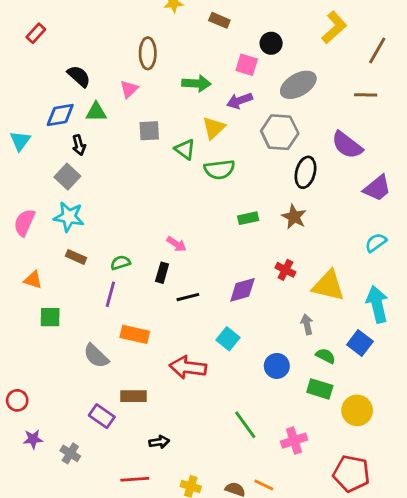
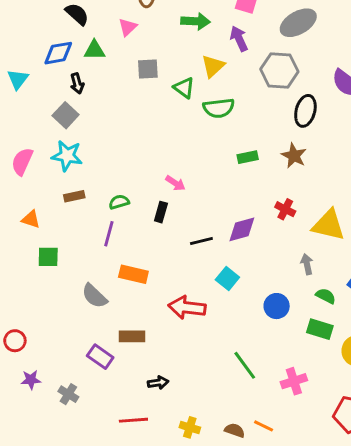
purple arrow: (240, 101) -> (239, 39), turned 85
brown rectangle: (76, 257) -> (74, 196), turned -36
black line: (188, 297) -> (201, 241), moved

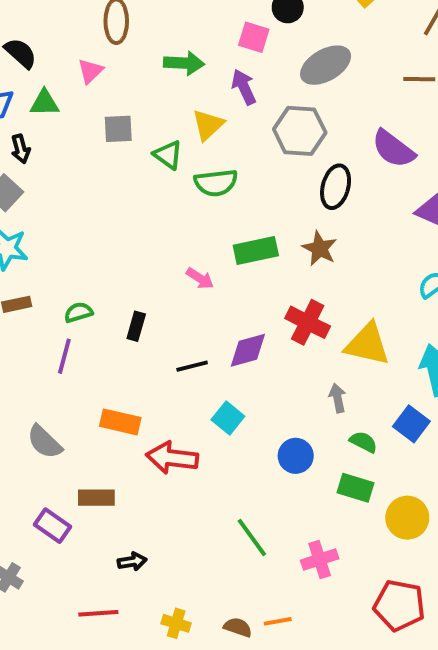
green rectangle: (248, 157) -> (256, 251), size x1.5
pink arrow: (175, 183) -> (200, 278), moved
red cross: (285, 209) -> (308, 322), size x1.5
orange rectangle: (133, 274) -> (120, 422), moved
orange line: (264, 426) -> (278, 621), turned -36

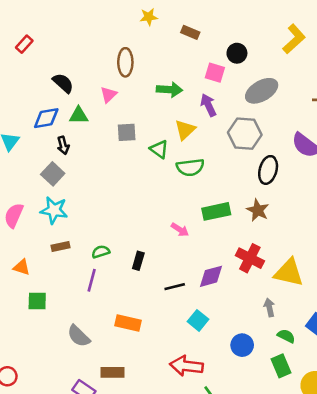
red arrow: (172, 458) -> (186, 366), moved
green rectangle: (355, 488) -> (281, 366), turned 50

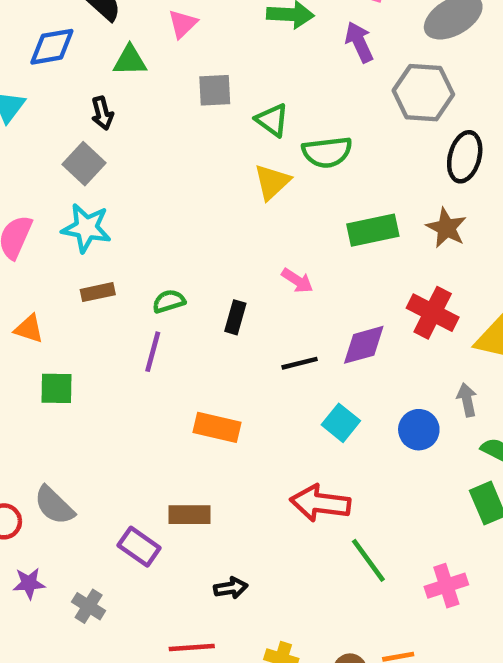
blue diamond: (46, 118) -> (52, 47), moved
yellow triangle: (185, 130) -> (272, 182), moved
pink arrow: (180, 230) -> (297, 281), moved
gray semicircle: (79, 336) -> (54, 505), moved
blue circle: (242, 345) -> (419, 430), moved

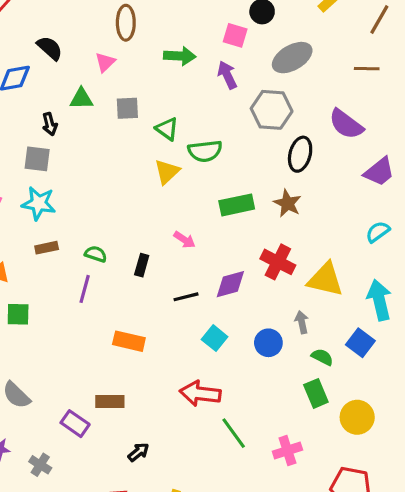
green triangle: (130, 60) -> (81, 99), moved
gray square: (84, 164) -> (37, 159), turned -36
green semicircle: (169, 301) -> (96, 254), turned 35
black arrow: (231, 588) -> (138, 452), turned -30

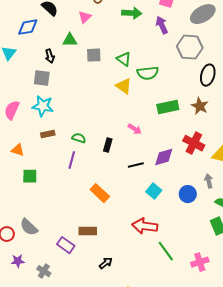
gray square: (127, 108) -> (94, 55), moved
yellow triangle: (167, 172) -> (124, 86), turned -42
orange rectangle: (129, 341) -> (100, 193), turned 30

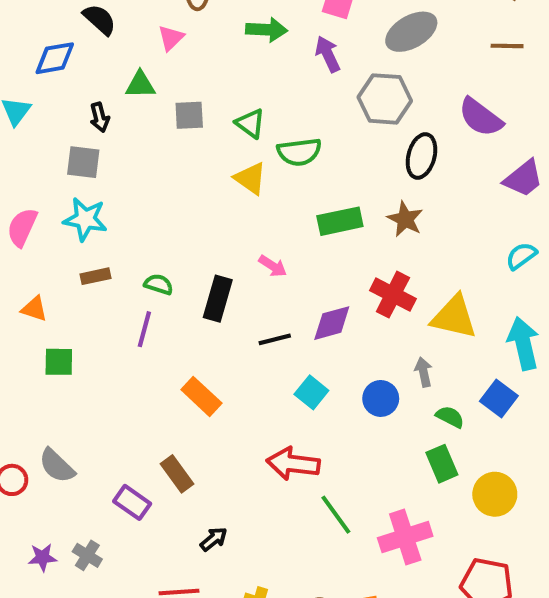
black rectangle: (108, 145) -> (218, 299), size x1.5
brown rectangle: (88, 231) -> (177, 474), turned 54
purple star: (18, 261) -> (42, 557), moved
pink cross: (200, 262) -> (405, 537), size x1.4

